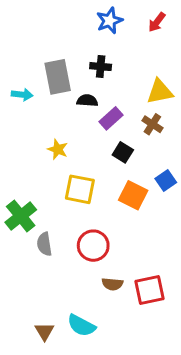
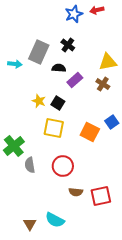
red arrow: (157, 22) -> (97, 10), moved, turned 40
black cross: (101, 67) -> (68, 45), turned 32
gray rectangle: (58, 77) -> (39, 52), turned 35
black square: (123, 152) -> (58, 103), moved

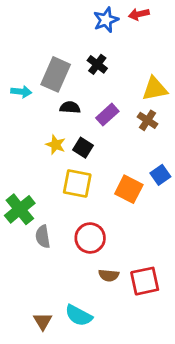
black semicircle: (59, 68) -> (70, 107), moved

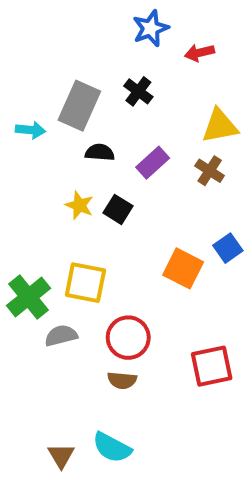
red arrow: (139, 14) -> (199, 53), moved
yellow square: (77, 183) -> (85, 283), moved
gray semicircle: (43, 237) -> (61, 336), turned 85
brown semicircle: (109, 275) -> (122, 380), moved
red square: (145, 281) -> (212, 366), moved

